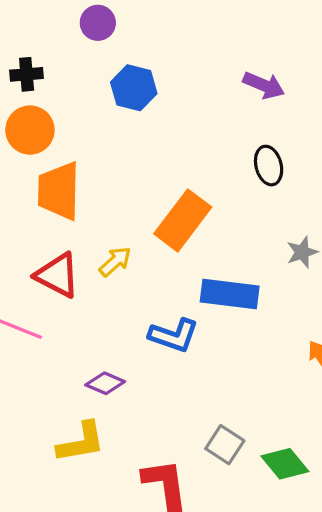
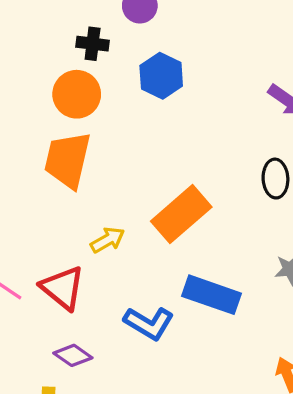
black cross: (27, 74) -> (93, 44), moved
orange circle: (30, 130) -> (77, 94), moved
red triangle: (57, 275) -> (63, 288), moved

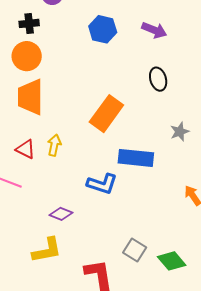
blue hexagon: (161, 76) -> (103, 29), moved
yellow arrow: (108, 240) -> (54, 145), moved, turned -35
red triangle: (63, 288) -> (26, 149), moved, size x0.7

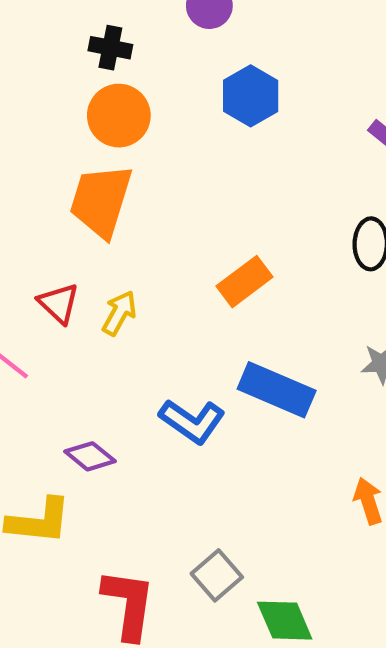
black cross: (29, 23) -> (110, 48), moved
blue hexagon: (103, 29) -> (251, 96), moved
orange rectangle: (106, 114) -> (245, 282), size x0.7

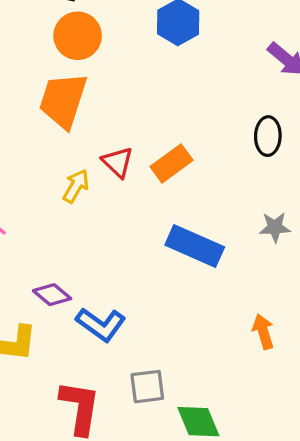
red triangle: (59, 303) -> (118, 162), moved
blue L-shape: (192, 421) -> (101, 324), moved
gray square: (217, 575) -> (147, 387), turned 33

